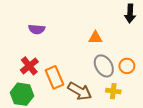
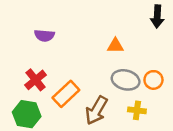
gray ellipse: (104, 66) -> (126, 80), turned -45
orange rectangle: (55, 77) -> (66, 94), turned 70
brown arrow: (80, 91) -> (96, 110), turned 90

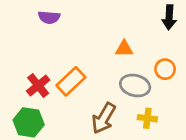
purple semicircle: (44, 36) -> (49, 17), moved
orange circle: (153, 80) -> (165, 69), moved
orange rectangle: (66, 94) -> (71, 81), moved

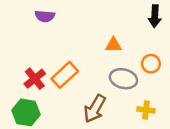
yellow cross: (147, 118) -> (146, 110), moved

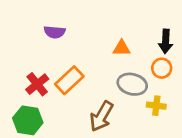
purple semicircle: (45, 16) -> (55, 32), moved
black arrow: (155, 16) -> (166, 41), moved
yellow cross: (146, 110) -> (156, 106), moved

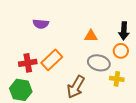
red cross: (37, 84) -> (28, 63), turned 30

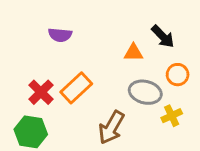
black arrow: (124, 31) -> (163, 36), moved, turned -48
red cross: (28, 63) -> (41, 92), turned -36
yellow cross: (117, 79) -> (172, 116), turned -32

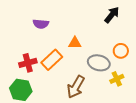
black arrow: (163, 36) -> (112, 15), moved, turned -96
orange triangle: (133, 53) -> (75, 43), moved
red cross: (41, 92) -> (28, 63), turned 30

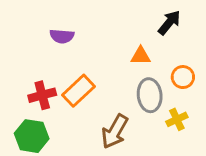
orange triangle: (75, 43) -> (141, 56), moved
gray ellipse: (99, 63) -> (150, 95), turned 70

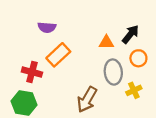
black arrow: (169, 23) -> (130, 34), moved
orange rectangle: (78, 91) -> (58, 55), moved
red cross: (42, 95) -> (32, 72), turned 30

